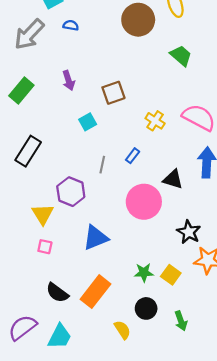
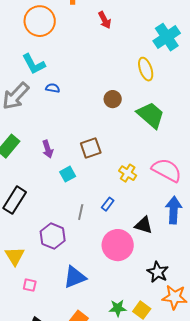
brown circle: (138, 20) -> (113, 99), moved, size x0.6
green trapezoid: (181, 56) -> (151, 115), size x1.4
purple arrow: (69, 80) -> (48, 149), moved
yellow triangle: (43, 214) -> (15, 256), moved

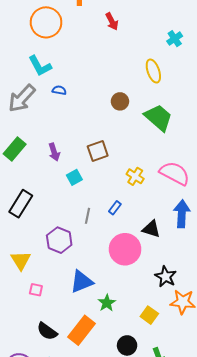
cyan cross: (167, 37) -> (175, 39), size x0.6
green star: (118, 308) -> (107, 303), moved, turned -30

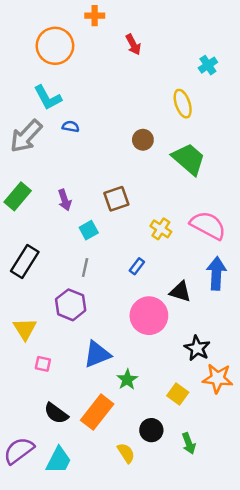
gray line: (88, 216) -> (85, 267), moved

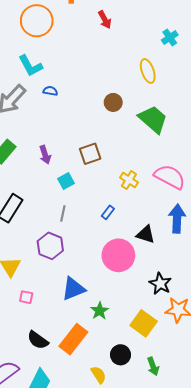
yellow square: (178, 394) -> (144, 323), size x1.4

